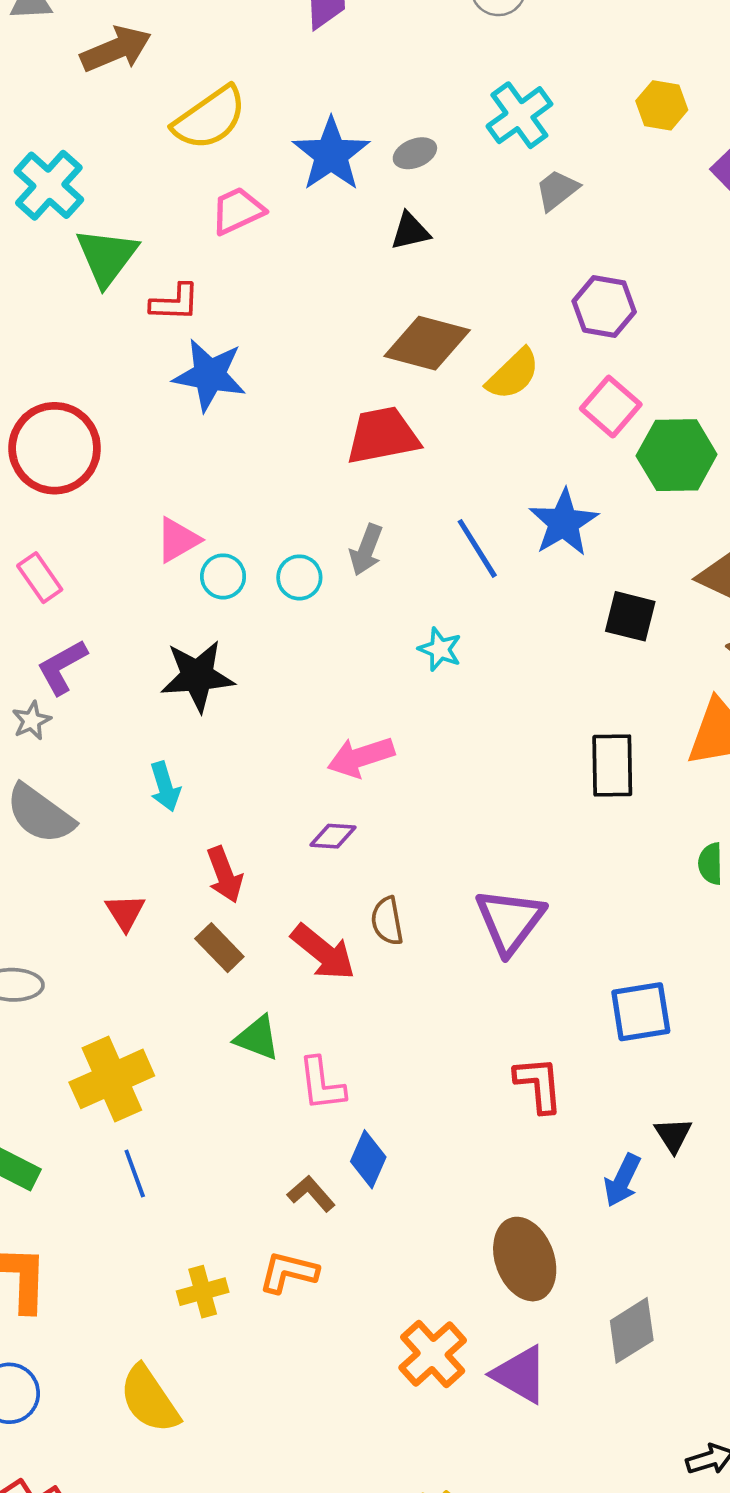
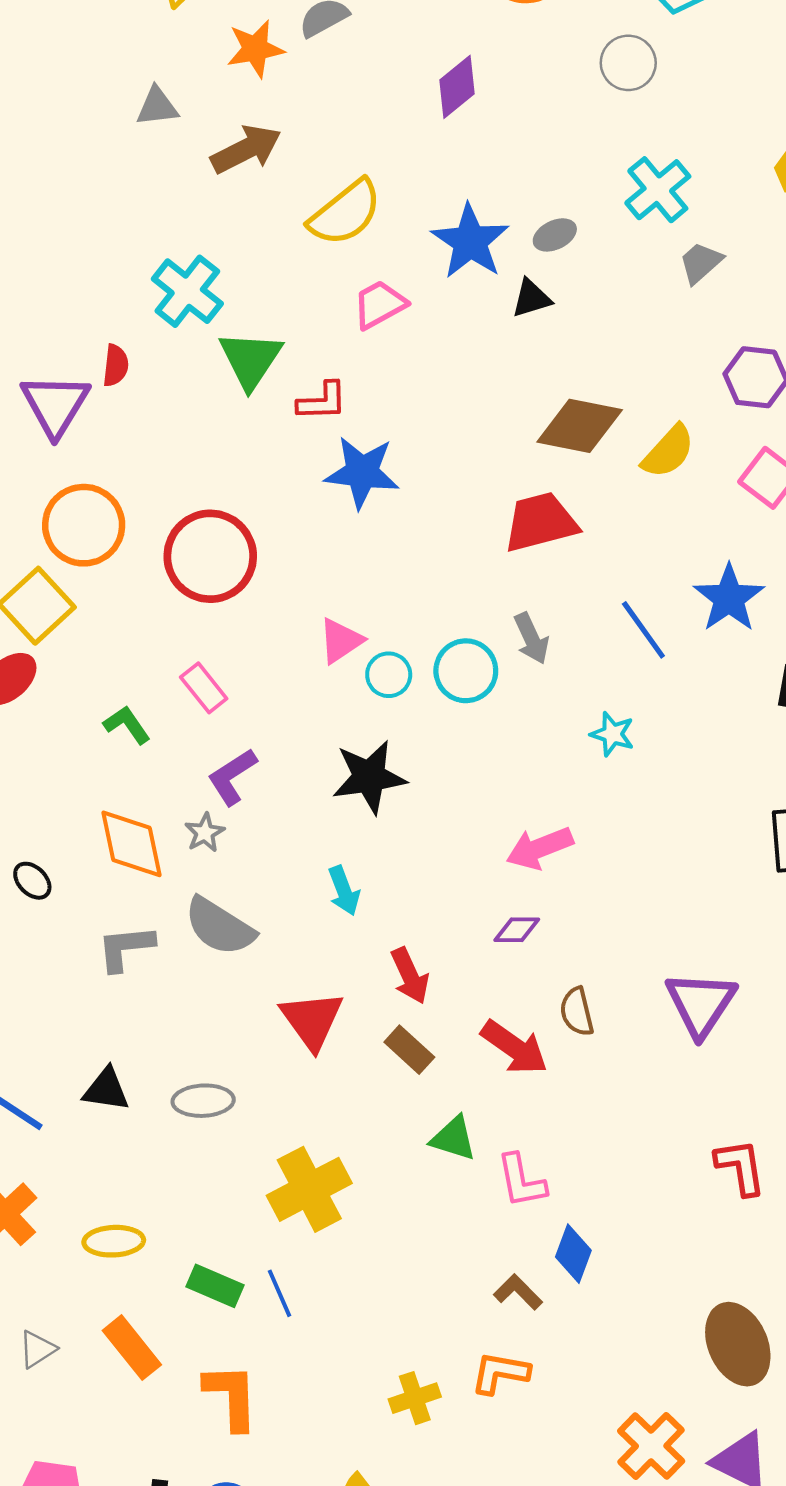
black triangle: (410, 231) -> (531, 298), moved
gray arrow: (366, 550) -> (531, 638), turned -42
cyan circle: (299, 577) -> (466, 671), size x1.4
red triangle: (125, 912) -> (312, 1020), size x1.6
blue line: (135, 1173) -> (280, 1293), moved

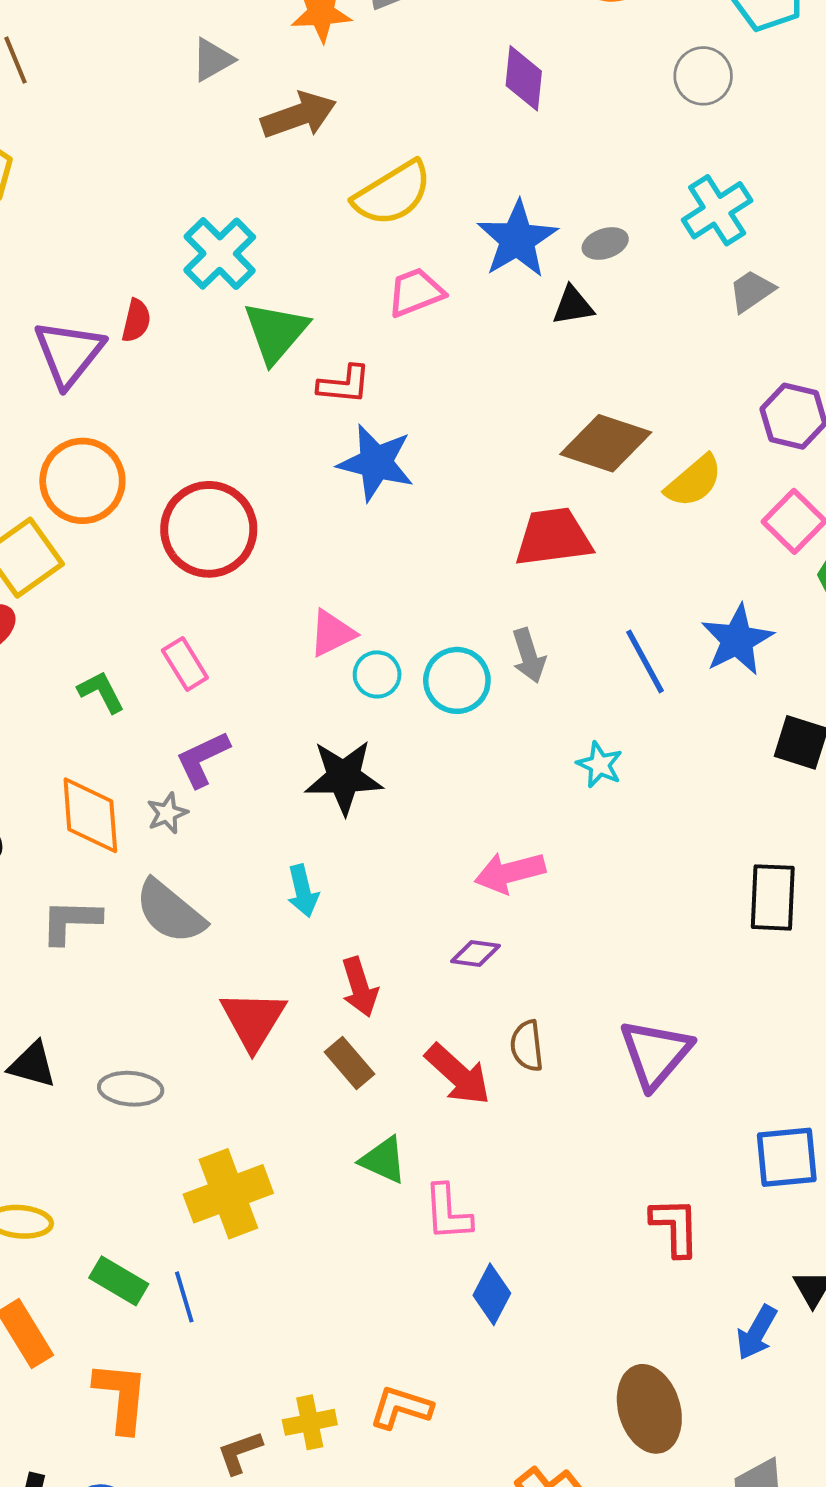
purple diamond: (457, 87) -> (524, 78), turned -52
gray triangle: (157, 107) -> (213, 60), turned -30
brown L-shape: (518, 1292) -> (240, 1452), moved, turned -72

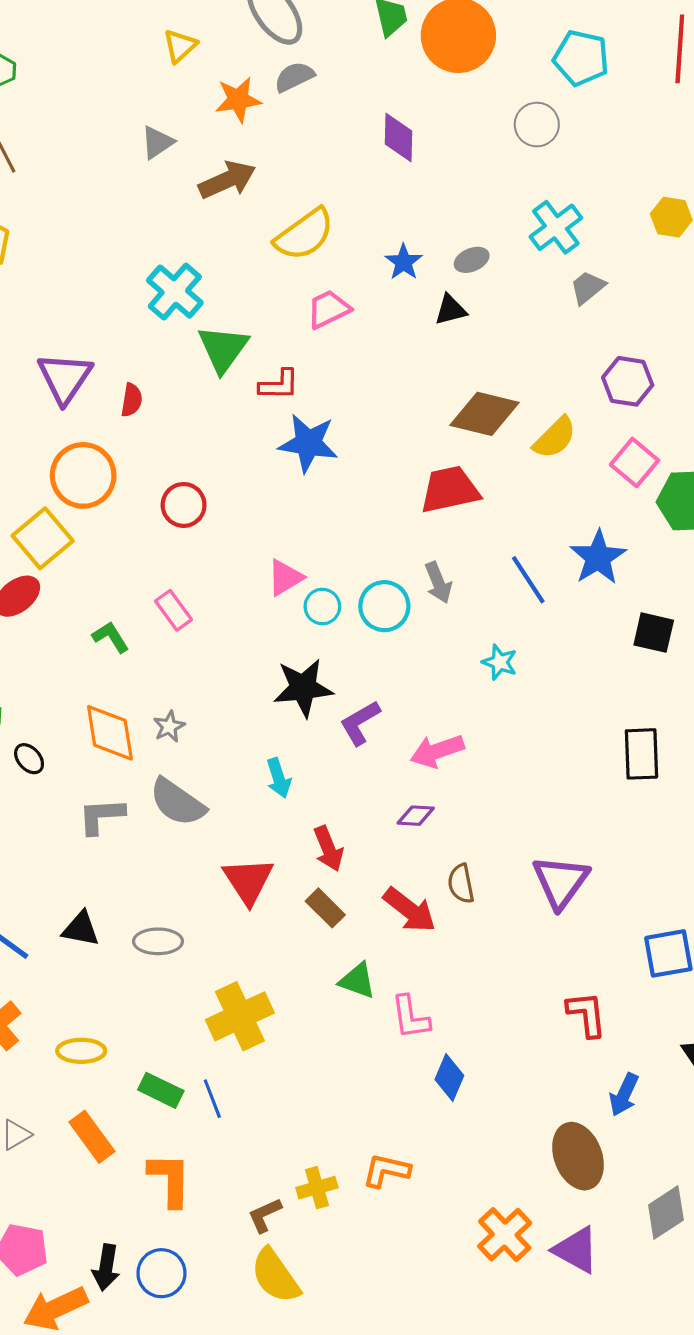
blue star: (517, 239) -> (404, 262), size x0.6
red semicircle: (136, 321) -> (132, 400), moved
red circle: (209, 529) -> (184, 505), size x0.6
purple L-shape: (203, 759) -> (360, 723), moved
blue arrow: (757, 1333) -> (624, 1095), moved

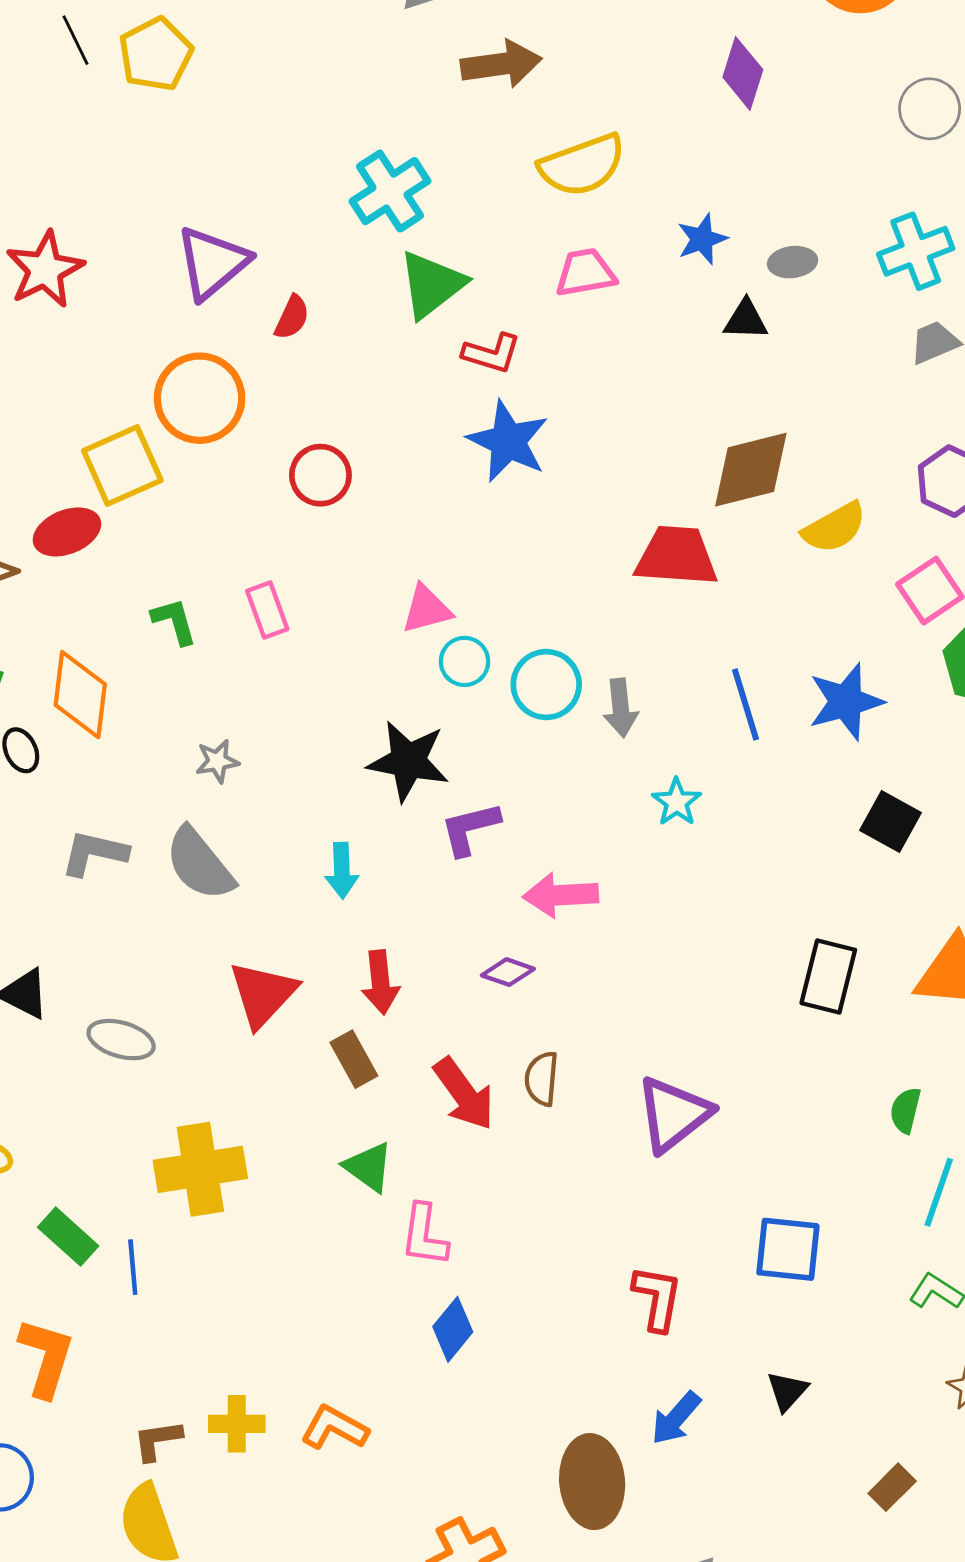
brown diamond: (484, 414) -> (751, 470), turned -44
gray arrow: (438, 583) -> (621, 708), moved
orange diamond: (110, 733) -> (80, 695), moved

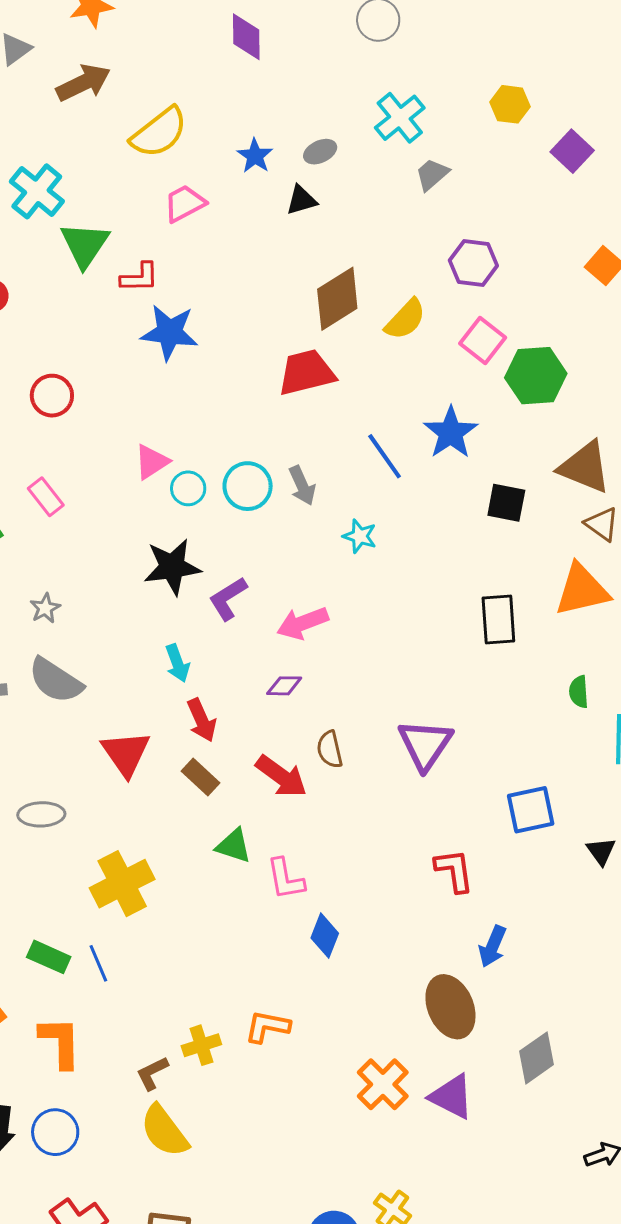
cyan arrow: (342, 871) -> (177, 663), moved
black triangle: (787, 1391) -> (601, 851), moved

